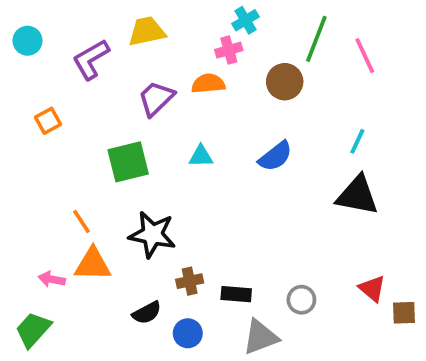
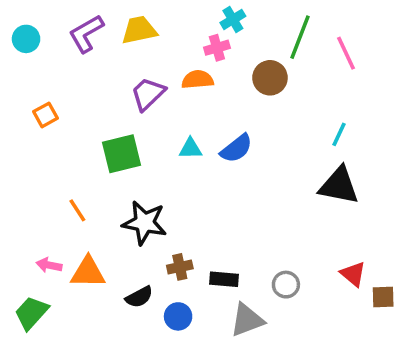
purple L-shape: (91, 59) -> (86, 34), moved
blue semicircle: (275, 156) -> (236, 148), moved
orange triangle: (93, 264) -> (88, 272), moved

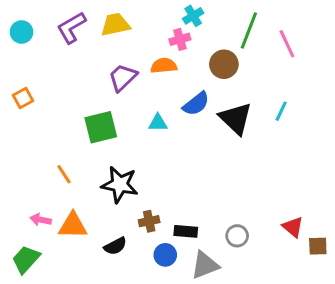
orange square: (45, 115) -> (23, 98), moved
blue semicircle: (236, 148) -> (196, 104), moved
black triangle: (339, 186) -> (236, 119), moved, turned 33
blue circle: (178, 316) -> (165, 255), moved

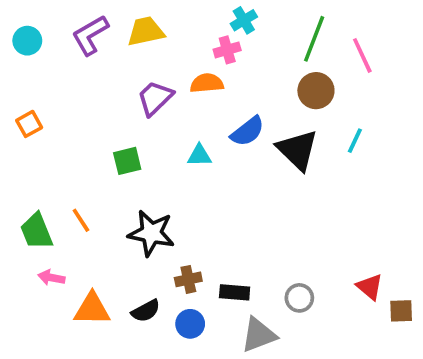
brown circle: (224, 64) -> (316, 91), moved
green square: (101, 127) -> (127, 161), size x0.7
orange triangle: (73, 226) -> (92, 309), moved
blue circle: (165, 255) -> (190, 324), moved
green trapezoid: (26, 259) -> (37, 231), moved, turned -64

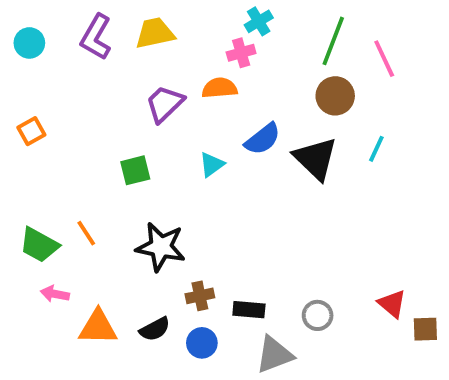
purple L-shape: (90, 35) -> (96, 37), turned -30
cyan triangle: (199, 155) -> (212, 164), turned -35
green trapezoid: (37, 231) -> (39, 245), turned -39

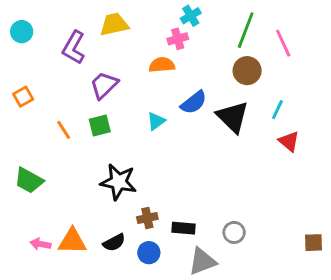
purple L-shape: (96, 37) -> (74, 47), moved
purple trapezoid: (165, 104) -> (104, 85), moved
orange line: (86, 233) -> (64, 130), moved
pink arrow: (55, 294) -> (40, 244), moved
red triangle: (392, 304) -> (289, 141), moved

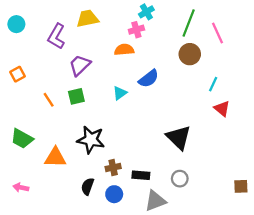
black triangle: (233, 117) -> (179, 137), moved
orange triangle: (72, 241) -> (55, 157), moved
black semicircle: (114, 243) -> (88, 186), turned 138
pink arrow: (40, 244) -> (21, 187), moved

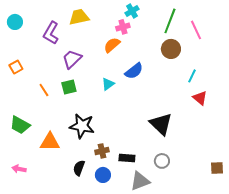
orange semicircle: (124, 50) -> (112, 45), turned -36

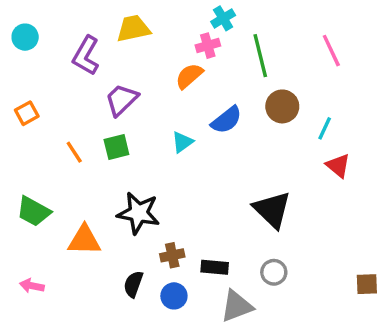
green line: (170, 21) -> (260, 56), moved, turned -35
brown circle: (171, 49) -> (282, 106), moved

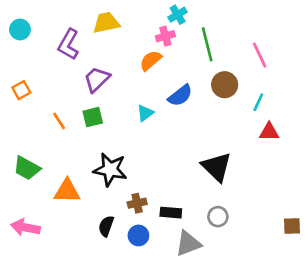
pink line: (331, 51) -> (260, 55), moved
red triangle: (338, 166) -> (269, 132), turned -40
pink arrow: (32, 286) -> (25, 227), size x1.5

